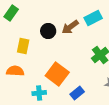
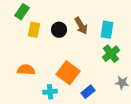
cyan rectangle: (93, 18) -> (107, 30), moved, turned -54
brown arrow: (70, 27) -> (81, 26), turned -84
yellow rectangle: (23, 46) -> (34, 30), moved

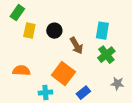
brown arrow: (81, 26) -> (76, 46), moved

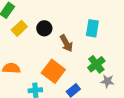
yellow rectangle: (29, 31) -> (19, 28), turned 35
green cross: (106, 55) -> (96, 64), moved

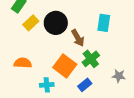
black circle: (44, 28) -> (56, 23), size x1.5
green cross: (96, 64) -> (91, 59), moved

